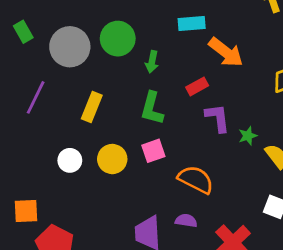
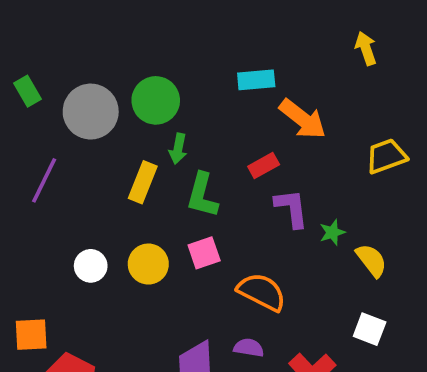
green arrow: (152, 62) -> (178, 149), moved
yellow rectangle: (92, 107) -> (143, 182), moved

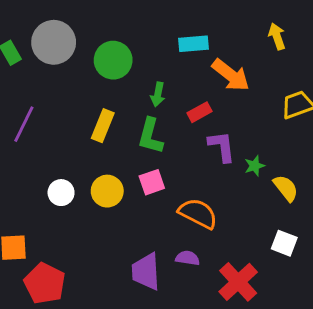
yellow arrow: (366, 48) -> (277, 36), moved
gray circle: (91, 112) -> (54, 42), moved
green arrow: (178, 149) -> (158, 94), moved

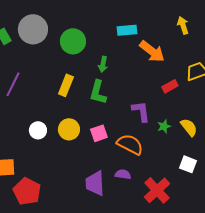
red rectangle: (199, 112) -> (170, 86), moved
purple L-shape: (222, 146) -> (141, 111), moved
green star: (255, 166) -> (164, 126), moved
pink square: (152, 182) -> (99, 133), moved

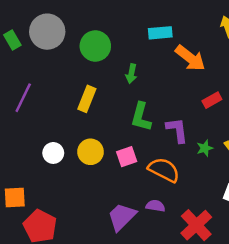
green L-shape: (98, 92) -> (141, 117), moved
purple trapezoid: (95, 183) -> (122, 217), turned 48

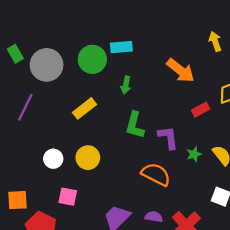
gray circle: (47, 32) -> (47, 65), moved
cyan rectangle: (160, 33) -> (121, 47), moved
yellow rectangle: (87, 99) -> (85, 108), turned 30
pink square: (127, 157) -> (68, 197), moved, turned 30
purple semicircle: (155, 206) -> (154, 217), moved

